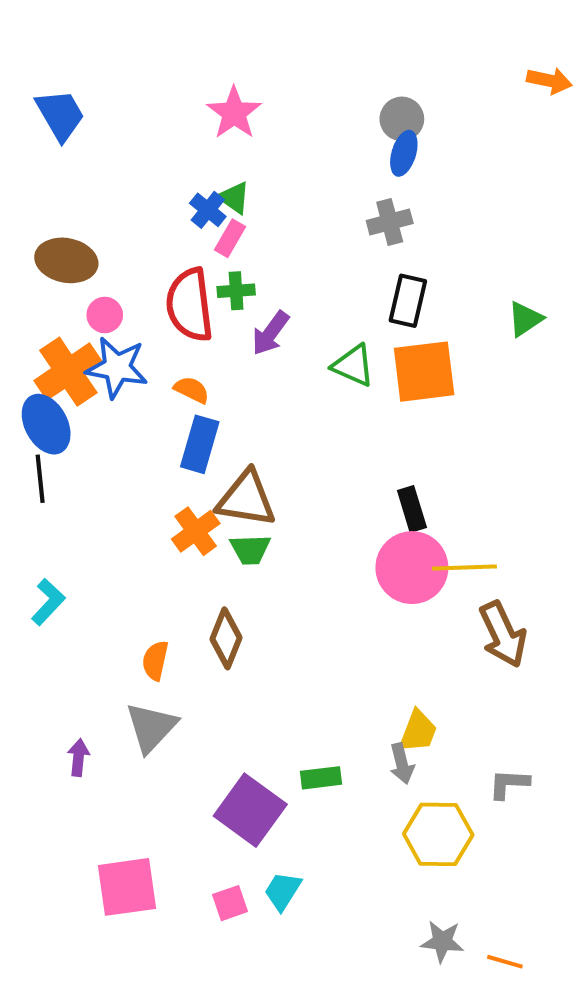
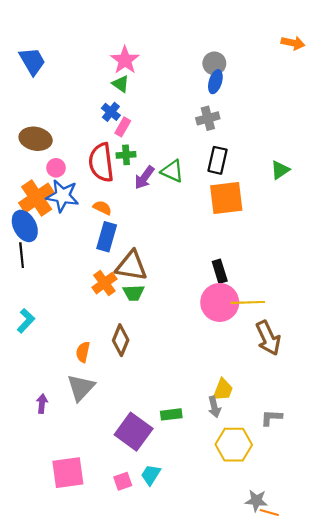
green triangle: (234, 198) -> (121, 84), moved
green triangle: (353, 365) -> (172, 171), moved
gray star: (442, 941) -> (256, 501), moved

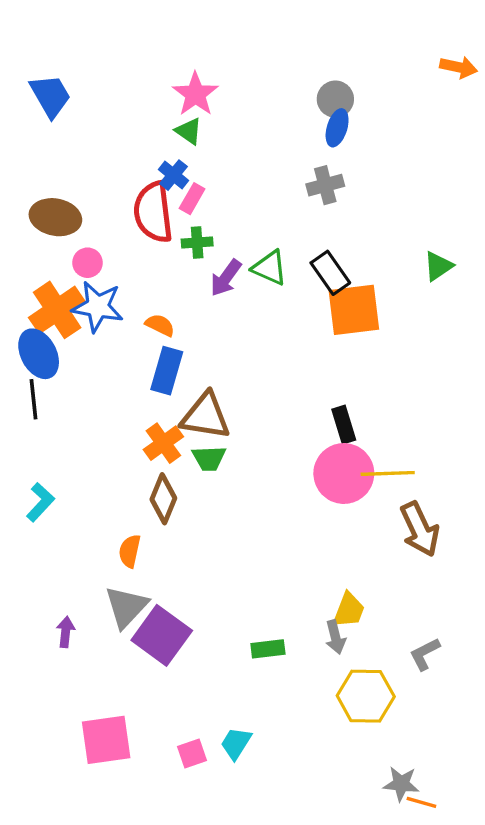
black rectangle: (218, 160) -> (330, 273), moved, turned -48
red semicircle: (101, 162) -> (153, 212), moved
brown diamond: (121, 340) -> (163, 499), moved
gray L-shape: (271, 418) -> (425, 654), turned -30
purple square: (134, 432) -> (162, 635), moved

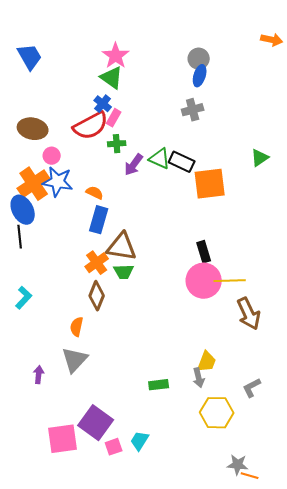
green triangle: (189, 131) -> (112, 78), size x1.4
red semicircle: (153, 212) -> (91, 126), turned -111
black rectangle: (330, 273) -> (182, 162), moved, turned -30
purple square: (162, 635) -> (96, 423), moved

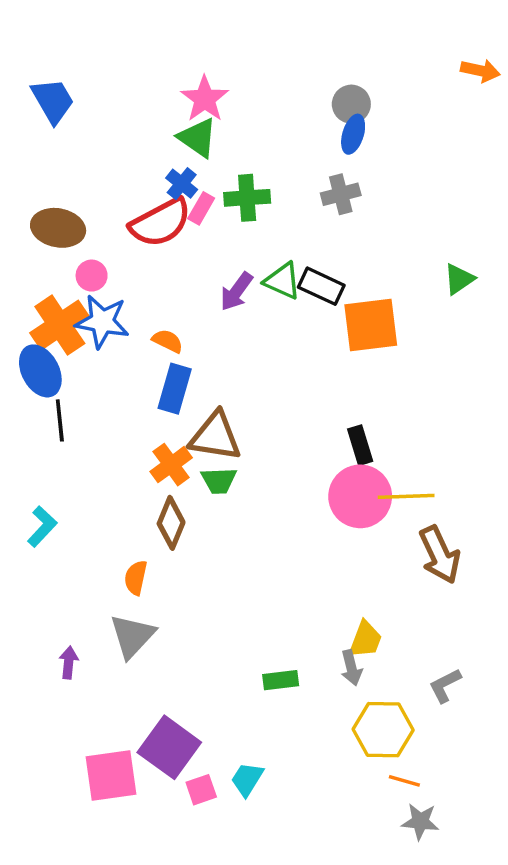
green cross: (117, 144) -> (247, 198), moved, size x1.4
black line: (20, 237) -> (60, 420), moved
orange line: (250, 476) -> (404, 781), moved

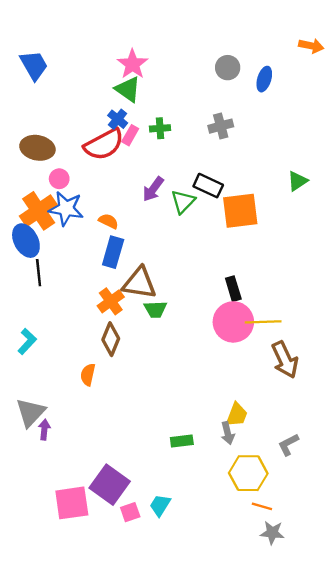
blue ellipse: (353, 134) -> (264, 79), moved
green cross: (247, 198) -> (160, 128), size x0.7
green triangle: (282, 281) -> (183, 202), moved, turned 50
green trapezoid: (219, 481) -> (155, 309), moved
gray triangle: (132, 636) -> (31, 412), moved

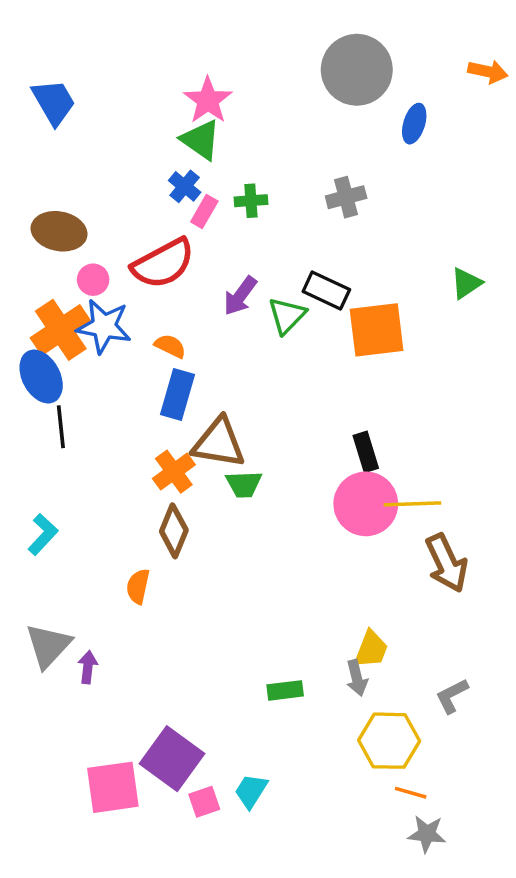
gray circle: (228, 68) -> (357, 70), moved, size x1.8
red semicircle: (104, 144) -> (163, 264), moved
purple arrow: (44, 430) -> (88, 667), moved

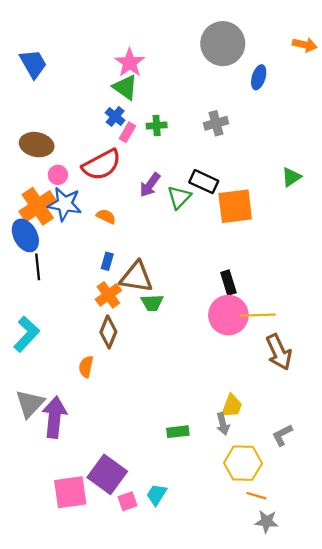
blue rectangle: (177, 394) -> (107, 261), moved, size x0.6
cyan L-shape: (43, 534) -> (26, 334), size x1.4
purple arrow: (88, 667) -> (55, 417), size x2.0

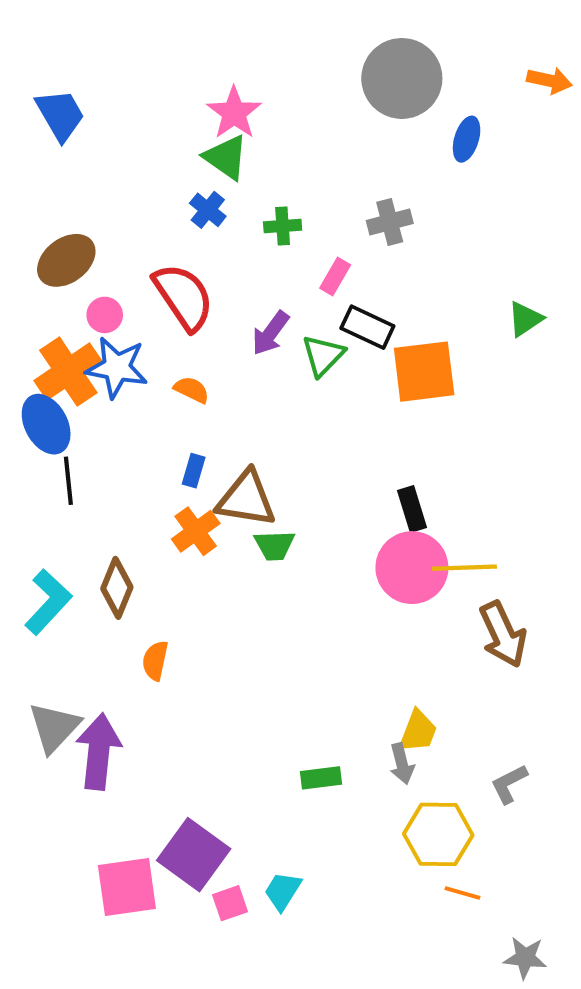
pink rectangle: (127, 132) -> (335, 277), moved
brown ellipse: (37, 145) -> (66, 260), turned -48
red semicircle: (102, 165) -> (184, 297), turned -96
brown diamond: (108, 332) -> (117, 588), moved
gray star: (267, 521) -> (525, 958), moved

